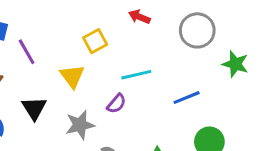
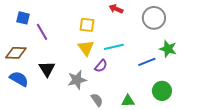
yellow square: (95, 41) -> (87, 25), turned 35
green star: (235, 64) -> (168, 49), moved
yellow triangle: (72, 76) -> (86, 48), moved

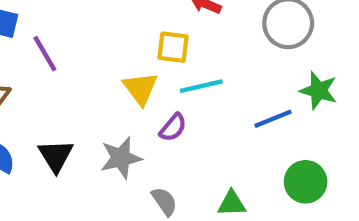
yellow square: (87, 25) -> (173, 47), moved
black triangle: (47, 69) -> (56, 156), moved

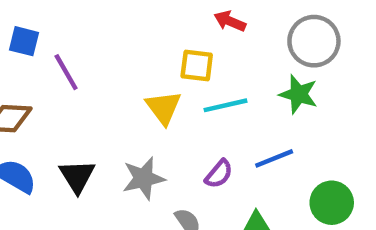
green star: (319, 91) -> (298, 94), moved
blue line: (273, 119) -> (274, 158), moved
purple semicircle: (173, 127) -> (219, 174), moved

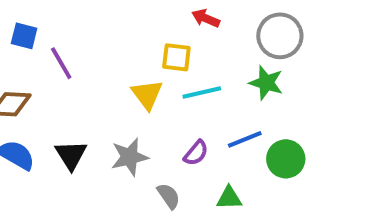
green circle: (332, 203) -> (286, 159), moved

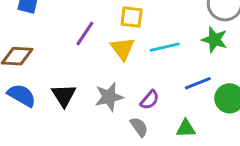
yellow square: (176, 57) -> (132, 17), moved
purple line: (61, 63) -> (85, 34), moved, turned 64
purple semicircle: (196, 153) -> (150, 100), moved

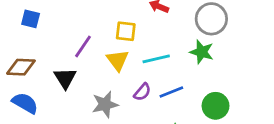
blue line: (198, 83) -> (171, 92), moved
black triangle: (64, 95) -> (65, 78), moved
purple semicircle: (150, 100) -> (142, 92), moved

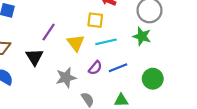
yellow square: (126, 31) -> (95, 20), moved

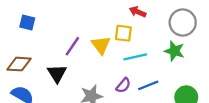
yellow triangle: (76, 43) -> (101, 45), moved

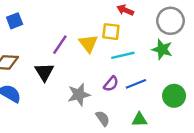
blue square: (27, 23) -> (15, 21), turned -35

